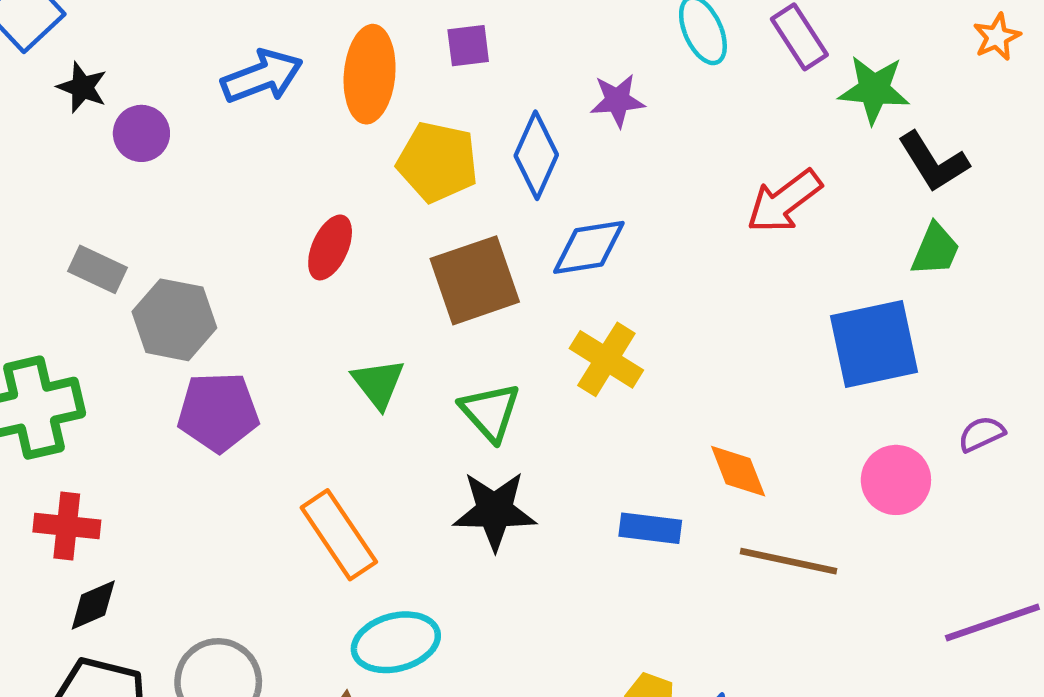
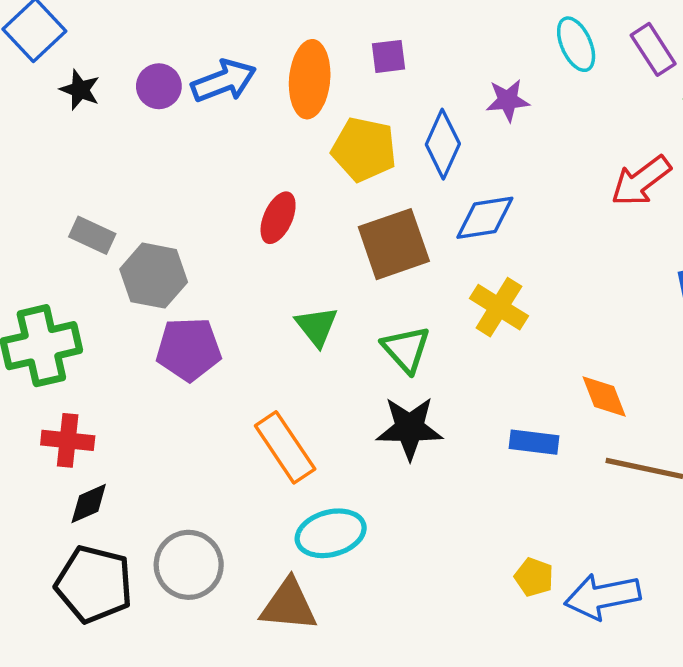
purple circle: (141, 133) -> (159, 86), moved

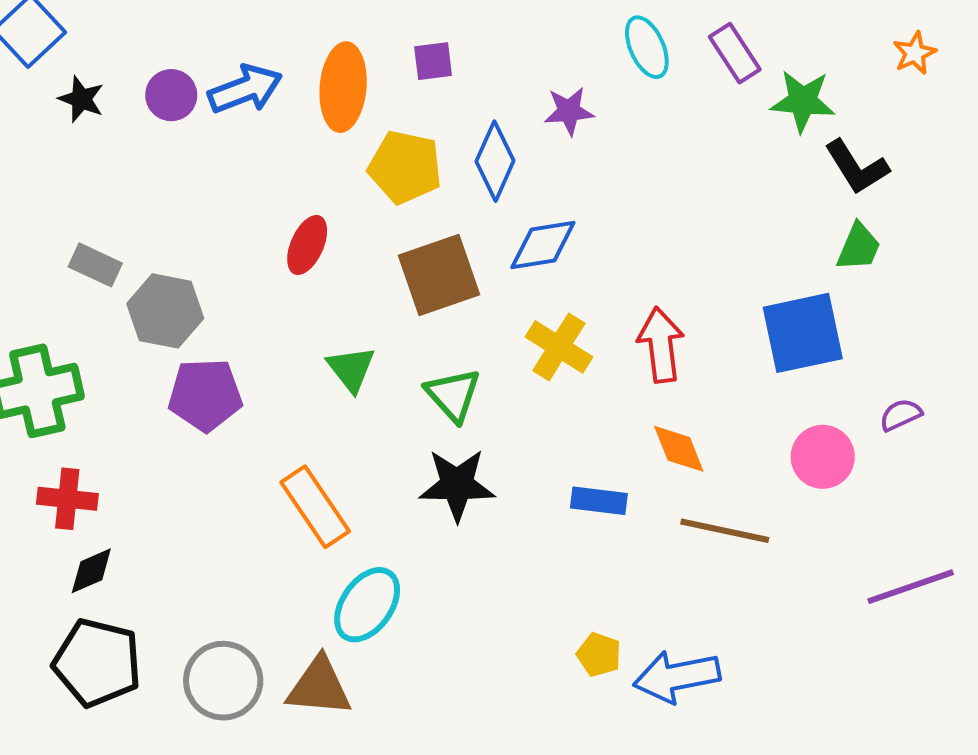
red arrow: (641, 181) -> (661, 345), moved, turned 120
cyan ellipse: (331, 533) -> (367, 605), turned -40
gray circle: (189, 565) -> (223, 681), moved

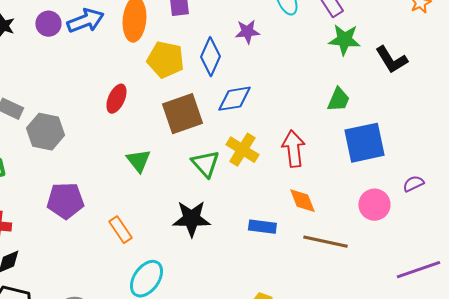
green star: (803, 101) -> (344, 40), moved
green trapezoid: (859, 247) -> (338, 100), moved
purple pentagon: (205, 395) -> (65, 201), moved
green triangle: (453, 395) -> (205, 164), moved
orange rectangle: (315, 507) -> (120, 230), size x0.7

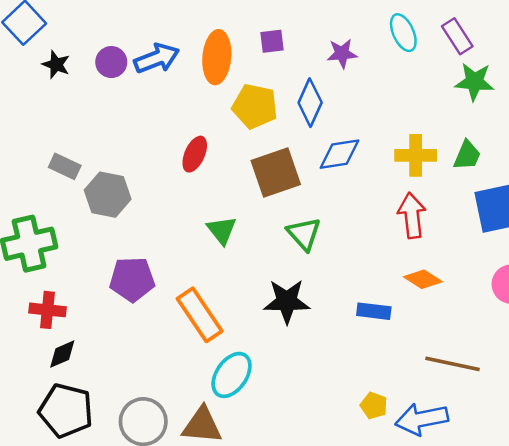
purple star: (247, 32) -> (342, 53), moved
yellow cross: (242, 150) -> (416, 155), moved, turned -32
orange diamond: (302, 201) -> (423, 279), turned -36
orange rectangle: (120, 230) -> (200, 315), size x1.6
brown line: (325, 242) -> (452, 364), moved

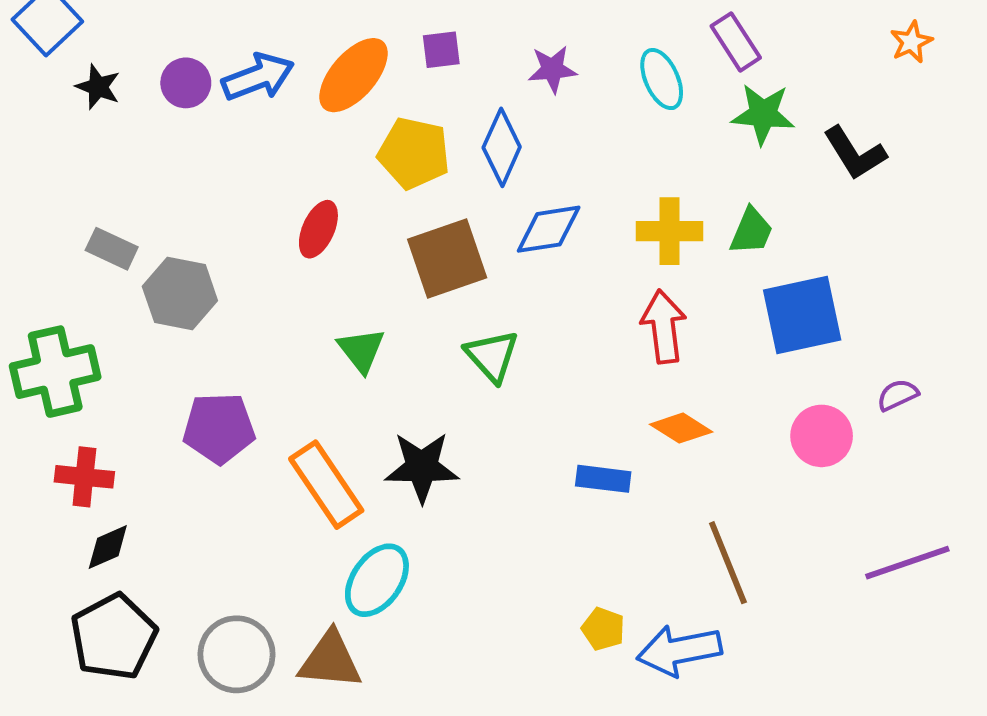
cyan ellipse: (403, 33) -> (662, 79), moved
orange ellipse: (217, 57) -> (354, 75), turned 36
black star: (287, 301) -> (422, 467), moved
brown line: (452, 364) -> (728, 563), turned 56
black pentagon: (66, 411) -> (114, 637), turned 30

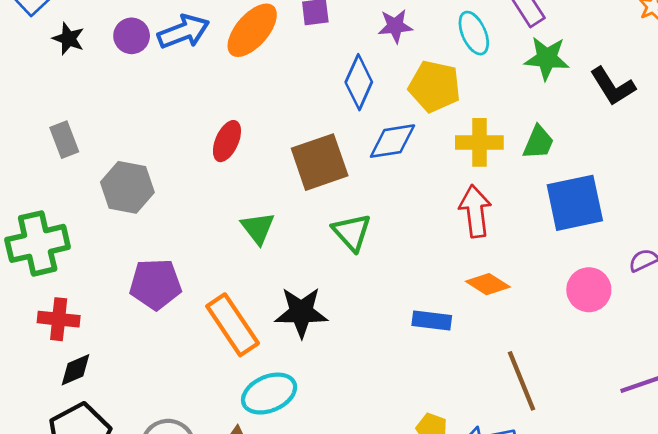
yellow pentagon: (414, 153) -> (435, 86), moved
gray rectangle: (112, 249) -> (64, 140), moved, turned 44
cyan ellipse: (377, 580) -> (269, 394), turned 32

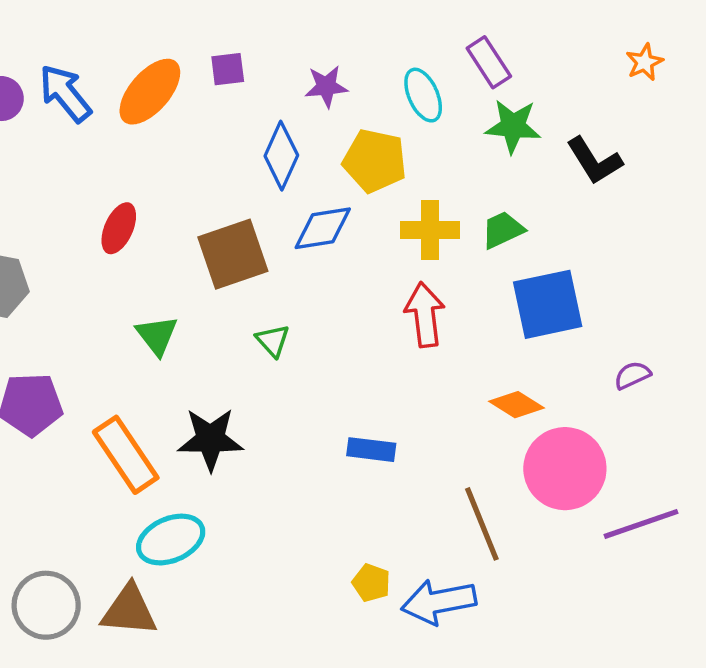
blue arrow: (183, 32) -> (65, 93), turned -108
green trapezoid: (538, 142) -> (503, 230), turned -138
green triangle: (352, 232) -> (273, 341), size x0.7
orange diamond: (488, 284) -> (517, 405), moved
pink circle: (589, 290) -> (565, 469), moved, size x1.5

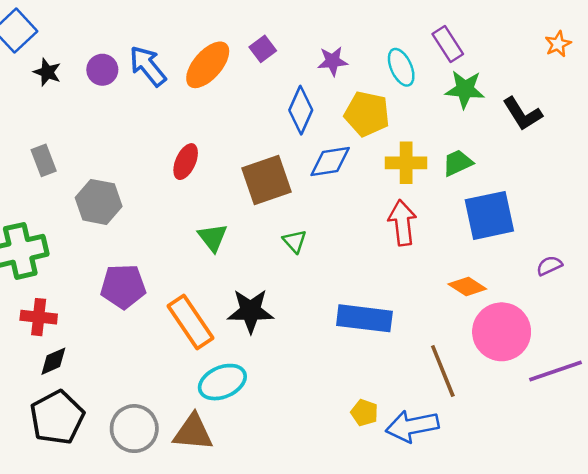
purple square: (228, 69) -> (263, 49), turned -30
blue rectangle: (371, 450) -> (364, 318), size x1.6

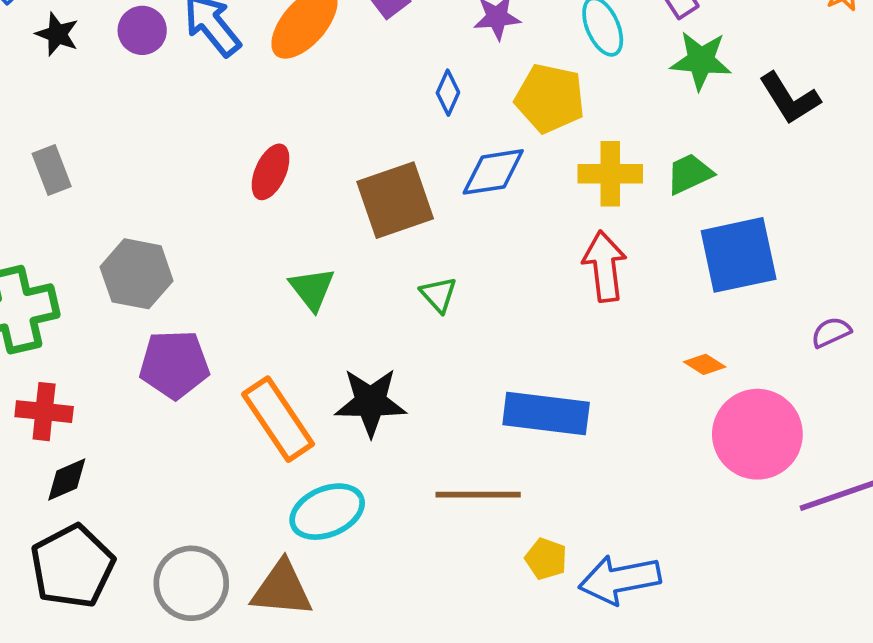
blue diamond: (301, 110) -> (448, 93), size x0.6
gray hexagon: (99, 202) -> (137, 274), moved
orange diamond: (467, 286) -> (705, 364), size x0.7
brown line: (443, 371) -> (478, 495), moved, turned -68

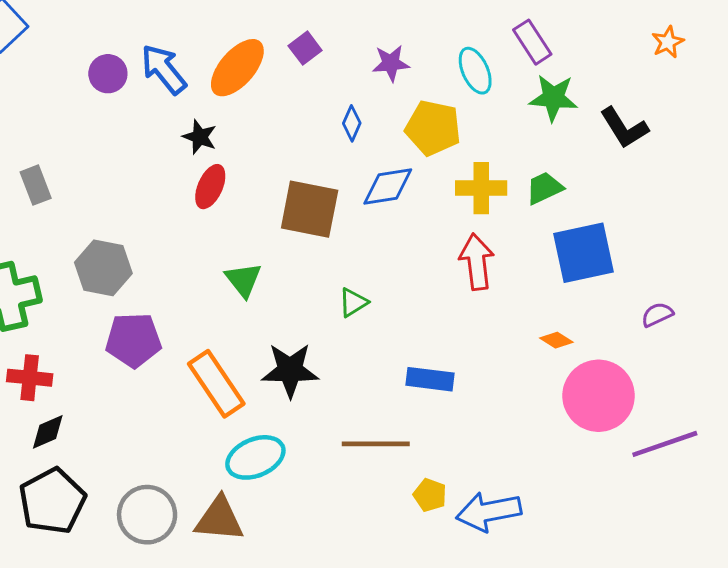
black star: (57, 34) -> (200, 137), moved
brown square: (395, 200) -> (310, 209), turned 30
green triangle: (438, 295) -> (353, 302), moved, turned 40
blue rectangle: (546, 413) -> (430, 379), size x0.7

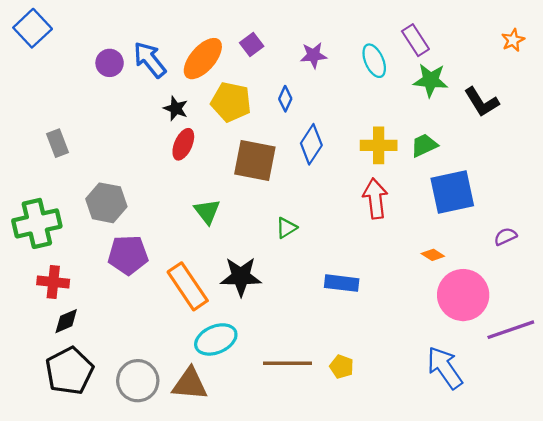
yellow pentagon: (433, 128) -> (231, 102), moved
blue diamond: (388, 187) -> (311, 144), turned -48
brown line: (376, 444) -> (287, 363), moved
blue arrow: (489, 512) -> (445, 368), moved, turned 66

